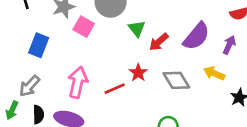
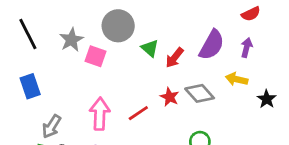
blue rectangle: (39, 45) -> (30, 86), moved, turned -30
red star: (138, 73) -> (170, 97), moved

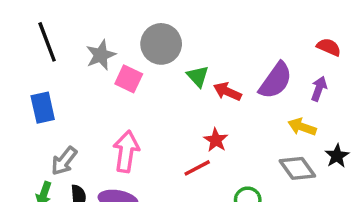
red semicircle: (251, 14) -> (329, 47), turned -138
red arrow: (175, 58) -> (227, 92), turned 70
gray diamond: (200, 93) -> (297, 168), moved
red line: (138, 113) -> (197, 168), moved

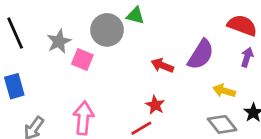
red semicircle: (329, 47) -> (242, 25), size x1.5
green triangle: (198, 76) -> (135, 16), moved, turned -30
purple arrow: (319, 89) -> (247, 57), moved

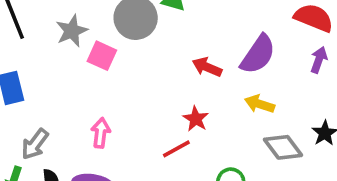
yellow arrow: (224, 91) -> (260, 104), moved
pink arrow: (83, 118) -> (101, 133), size x0.7

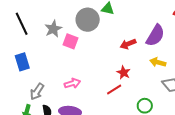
red arrow: (207, 67) -> (128, 44), turned -42
pink arrow: (101, 133) -> (72, 83), turned 70

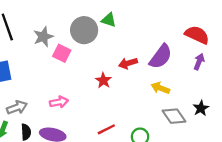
red star: (124, 73) -> (103, 80), moved
red line: (114, 89) -> (106, 129), moved
gray arrow: (37, 92) -> (17, 107), turned -150

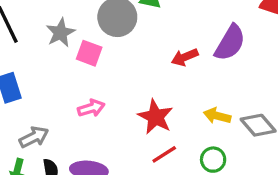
red star: (103, 80) -> (155, 117), moved, size x1.5
yellow arrow: (160, 88) -> (217, 116), moved
pink arrow: (59, 102) -> (91, 108), moved

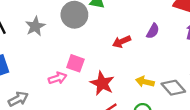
purple semicircle: (230, 43) -> (153, 31), size x0.6
pink square: (89, 53) -> (75, 63), moved

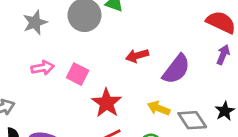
purple semicircle: (153, 31) -> (176, 69), moved, size x1.6
pink arrow: (58, 78) -> (43, 68), moved

